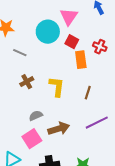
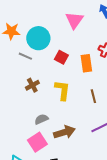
cyan circle: (48, 32) -> (38, 38), moved
red square: (72, 42) -> (61, 57), moved
brown line: (88, 93) -> (93, 96), turned -32

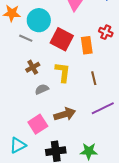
red square: (61, 57) -> (62, 39), size x1.6
gray semicircle: (41, 119) -> (42, 89), moved

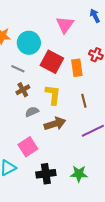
gray line: (26, 38) -> (18, 69), moved
brown arrow: (65, 114) -> (55, 124), moved

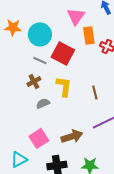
orange rectangle: (77, 68) -> (89, 35), moved
gray line: (18, 69) -> (40, 60), moved
brown arrow: (55, 124) -> (72, 136), moved

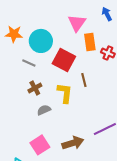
gray line: (40, 60) -> (29, 63), moved
brown line: (95, 92) -> (84, 80), moved

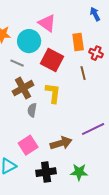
pink triangle: (77, 23) -> (47, 23), moved, turned -30
brown line: (84, 80) -> (83, 73), moved
brown cross: (35, 88) -> (23, 88), size x1.5
gray semicircle: (44, 110) -> (32, 110), turned -56

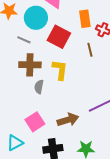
brown cross: (23, 88) -> (30, 65), turned 30

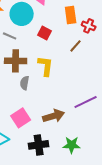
red square: (59, 37) -> (45, 33), size x0.6
brown line: (90, 50) -> (76, 46), turned 56

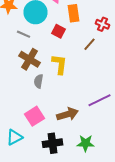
orange rectangle: (71, 15) -> (74, 13), moved
brown cross: (16, 61) -> (30, 59), turned 30

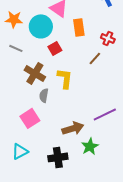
red square: (58, 31) -> (55, 48), moved, turned 32
gray line: (24, 34) -> (16, 48), moved
pink square: (34, 116) -> (30, 118), moved
green star: (86, 143) -> (90, 146), moved, turned -30

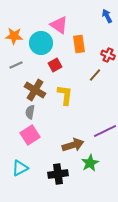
gray line: (16, 48) -> (16, 65), turned -48
gray semicircle: (44, 95) -> (30, 112), moved

